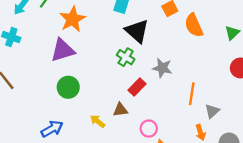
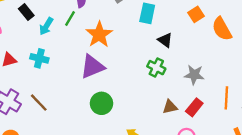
black triangle: (137, 31) -> (165, 40), size x0.6
red rectangle: (137, 87) -> (194, 107), moved
brown triangle: (120, 110) -> (170, 107), moved

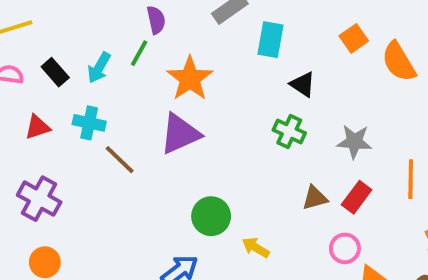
black rectangle: (26, 12) -> (55, 72), moved
brown line: (39, 103) -> (120, 160), moved
green circle: (101, 103) -> (211, 216), moved

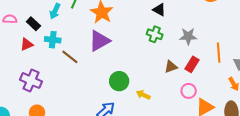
black rectangle: (55, 72) -> (33, 24), moved

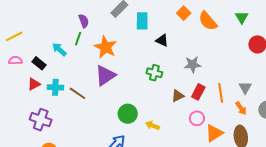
cyan arrow: (55, 11) -> (59, 49), turned 112
green cross: (155, 34) -> (154, 73), moved
cyan cross: (53, 40) -> (55, 87), moved
orange line: (219, 53) -> (221, 93), moved

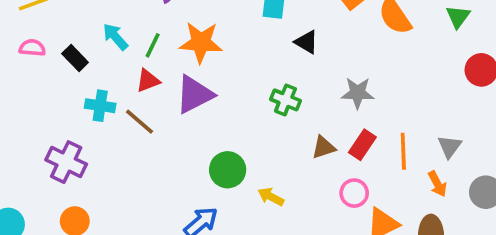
green line: (78, 39) -> (153, 45), moved
orange star: (105, 47) -> (201, 42), turned -30
red triangle: (34, 84) -> (148, 81), moved

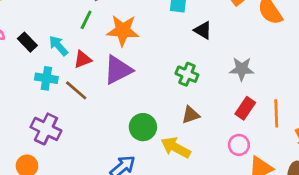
cyan arrow: (115, 37) -> (58, 46), moved
green line: (153, 45) -> (86, 20), moved
brown triangle: (324, 147) -> (191, 115), moved
purple cross: (66, 162) -> (46, 129), moved
yellow arrow: (271, 197) -> (176, 148), size x1.5

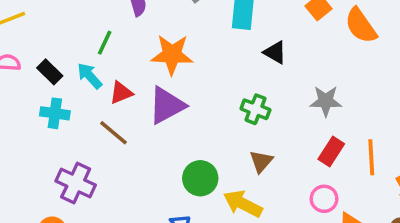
green line: (86, 20) -> (105, 43), moved
cyan cross: (46, 78) -> (55, 113), moved
brown triangle: (191, 115) -> (261, 161), turned -30

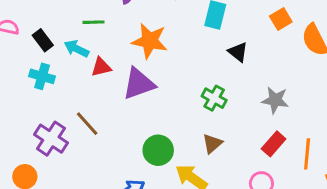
green line: (105, 43) -> (93, 22), turned 55
cyan arrow: (90, 76) -> (76, 49), turned -30
brown line: (114, 133) -> (87, 124), moved

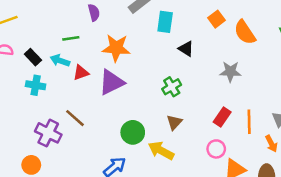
green cross: (214, 98) -> (172, 87), turned 36
gray star: (275, 100) -> (230, 72), moved

